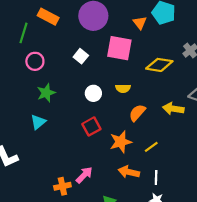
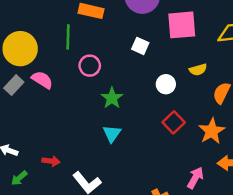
pink arrow: (84, 175) -> (195, 178), moved

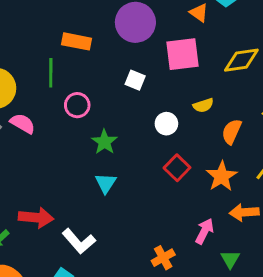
red arrow: (51, 161) -> (36, 218), size x1.6

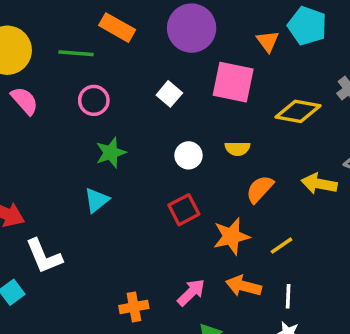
green line: (51, 73) -> (76, 53), turned 76

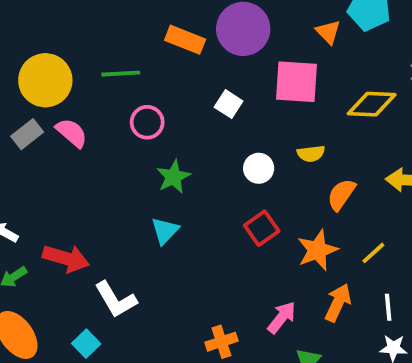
orange rectangle: (117, 28) -> (185, 40), moved
orange arrow: (244, 286) -> (338, 303), turned 108

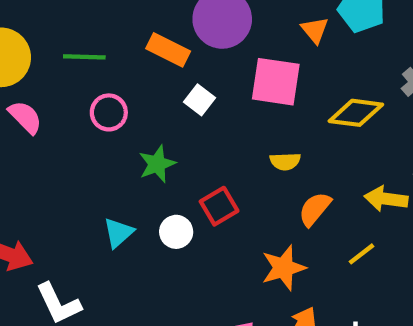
orange rectangle: (185, 40) -> (168, 50), moved
white circle: (259, 168) -> (176, 232), moved
green star: (173, 177) -> (157, 164), moved
red square: (262, 228) -> (219, 206), moved
yellow line: (373, 253) -> (361, 254), moved

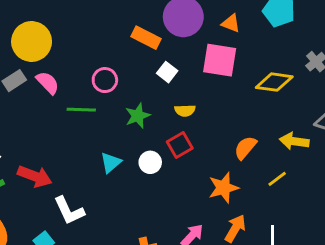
orange triangle: (315, 30) -> (231, 23), moved, turned -30
green line: (84, 57) -> (81, 110), moved
yellow semicircle: (285, 161) -> (185, 111), moved

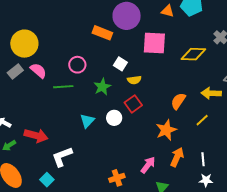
orange triangle: (231, 23) -> (168, 11), moved
white square: (167, 72) -> (120, 64), moved
white L-shape: (69, 211) -> (62, 157), turned 100

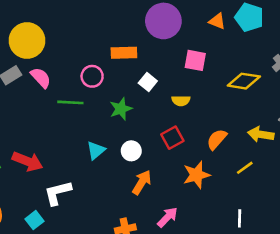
orange rectangle: (102, 33) -> (124, 53), moved, turned -30
pink square: (154, 43) -> (195, 60), size x0.7
yellow semicircle: (134, 80) -> (181, 101), moved
red square: (133, 104) -> (172, 138), moved
orange arrow: (177, 157) -> (142, 182), moved

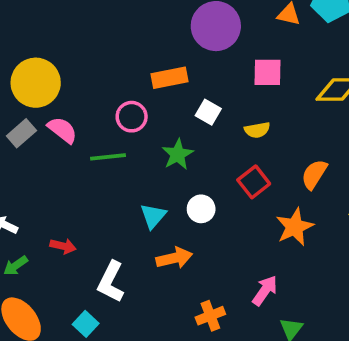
red arrow: (27, 161) -> (63, 246), size x0.6
orange arrow: (142, 182) -> (174, 258), moved, turned 55
white L-shape: (58, 193) -> (111, 282), turned -40

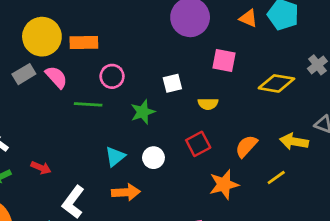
orange rectangle: (169, 78) -> (84, 42), moved
white square: (208, 112) -> (172, 83), turned 36

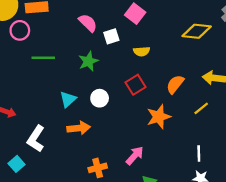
pink square: (224, 60) -> (135, 14), moved, turned 30
pink circle: (112, 76) -> (20, 30), moved
pink semicircle: (56, 77) -> (88, 23), moved

